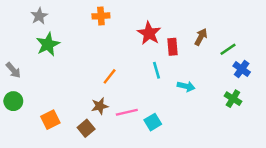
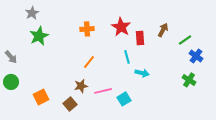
orange cross: (101, 16) -> (87, 29), moved
cyan arrow: (186, 86) -> (142, 73), moved

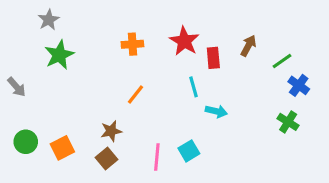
green circle: (11, 82) -> (26, 142), moved
brown star: (81, 86) -> (111, 131), moved
pink line: (103, 91) -> (157, 157), moved, turned -72

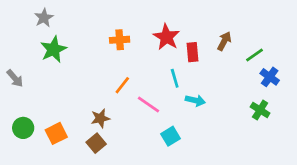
pink line: (157, 157) -> (148, 104), moved, turned -60

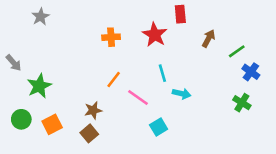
green star: (53, 49) -> (39, 86), moved
red rectangle: (193, 52) -> (180, 14), moved
gray arrow: (15, 78) -> (14, 63), moved

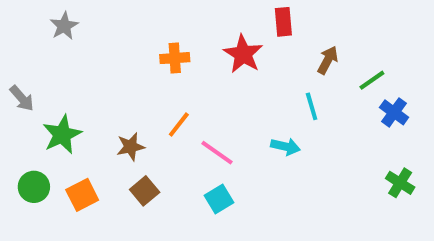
cyan line: (162, 73) -> (312, 106), moved
green cross: (242, 103) -> (400, 183), moved
brown star: (93, 110) -> (130, 147), moved
cyan square: (159, 127) -> (219, 199), moved
brown square: (89, 133) -> (145, 191), moved

